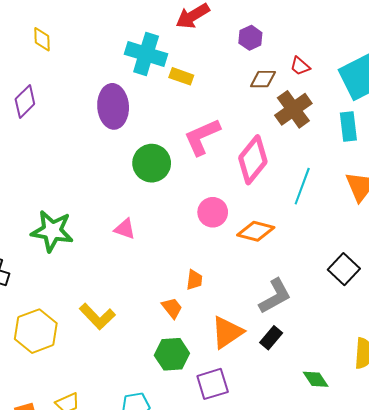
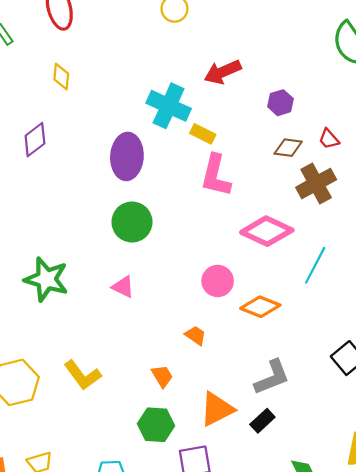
pink L-shape: (202, 137) -> (216, 176), moved, turned -60
pink diamond: (253, 160) -> (267, 231), turned 69
green circle: (152, 163) -> (132, 222), moved
orange trapezoid: (194, 280) -> (195, 335), moved, turned -70

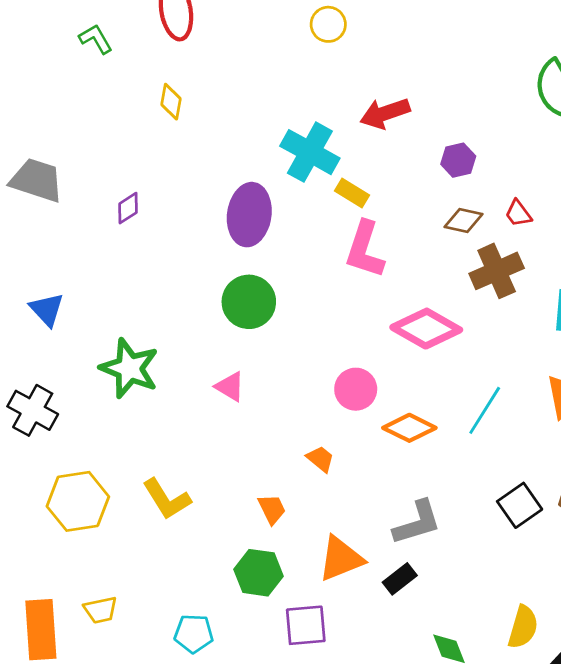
purple diamond: (35, 140) -> (128, 208), moved, size x0.7
cyan line: (315, 265) -> (485, 410), moved

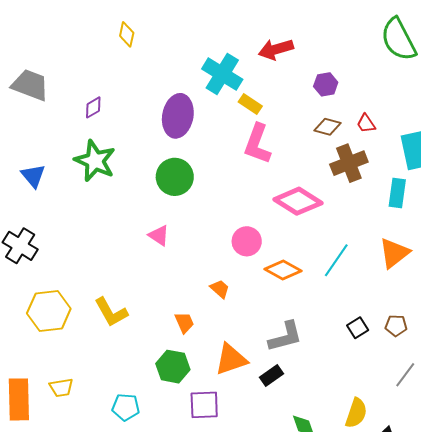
green star: (129, 368) -> (95, 161), moved
black square: (520, 505) -> (358, 328), size x0.7

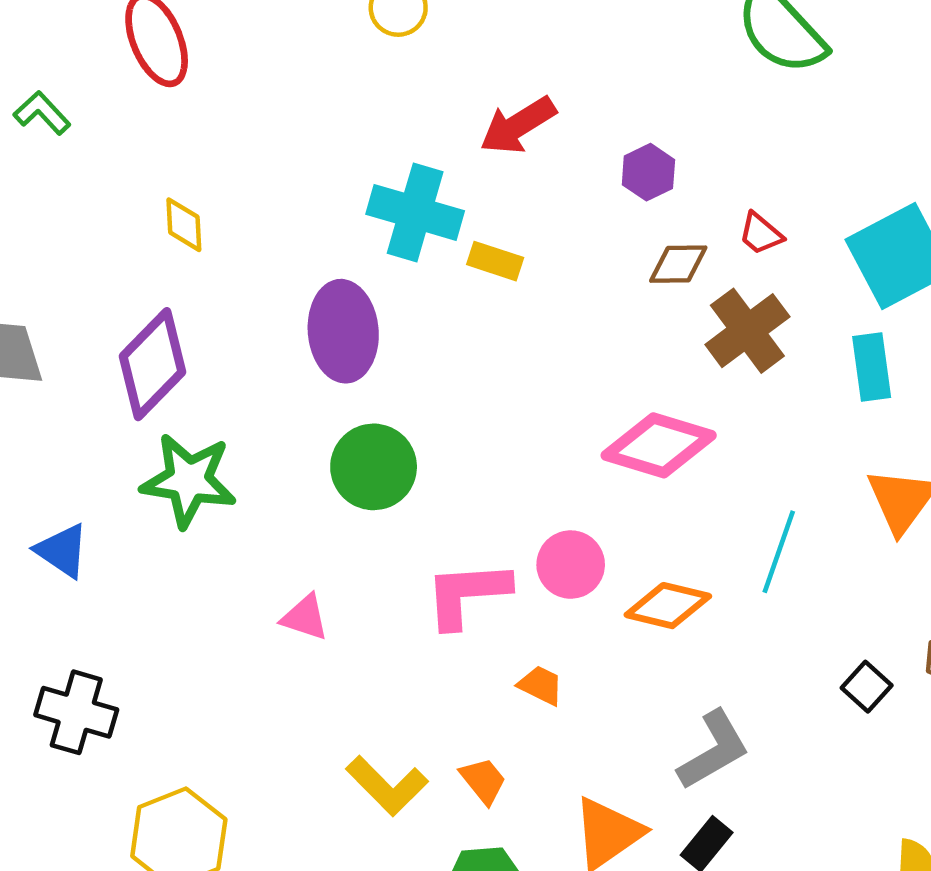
yellow diamond: (127, 34) -> (184, 225), moved
purple diamond: (93, 107) -> (152, 364), size x2.0
pink L-shape: (257, 144) -> (467, 594), moved, turned 81
pink triangle: (159, 236) -> (305, 617), moved
yellow L-shape: (111, 312) -> (387, 786), moved

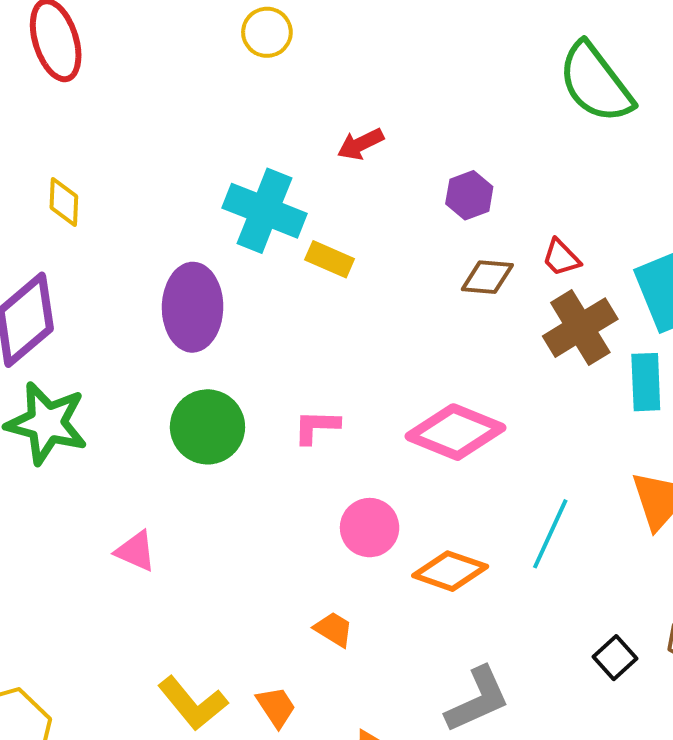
red arrow: (518, 125) -> (361, 144), size x0.7
brown cross: (747, 331) -> (580, 328), moved
pink L-shape: (467, 594) -> (316, 427), moved, size x0.6

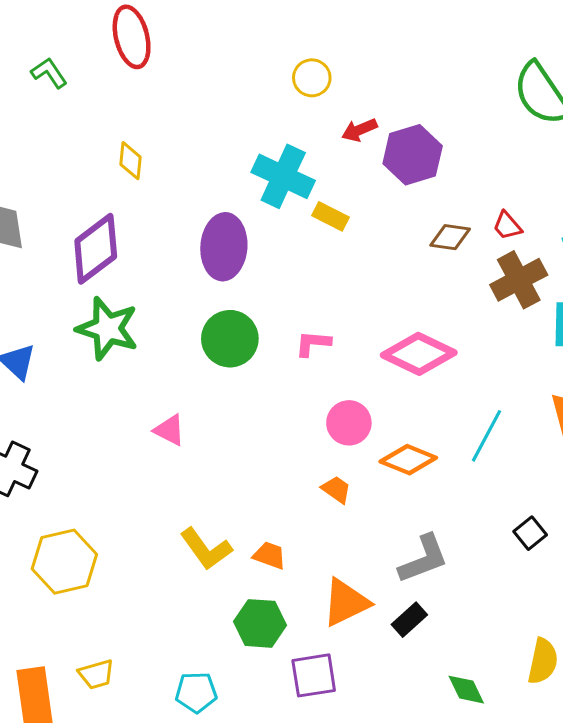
yellow circle: (267, 32) -> (312, 78), moved
purple hexagon: (469, 195) -> (413, 155), moved, size x1.6
orange trapezoid: (334, 629) -> (336, 489), moved
orange trapezoid: (276, 707) -> (270, 555), turned -40

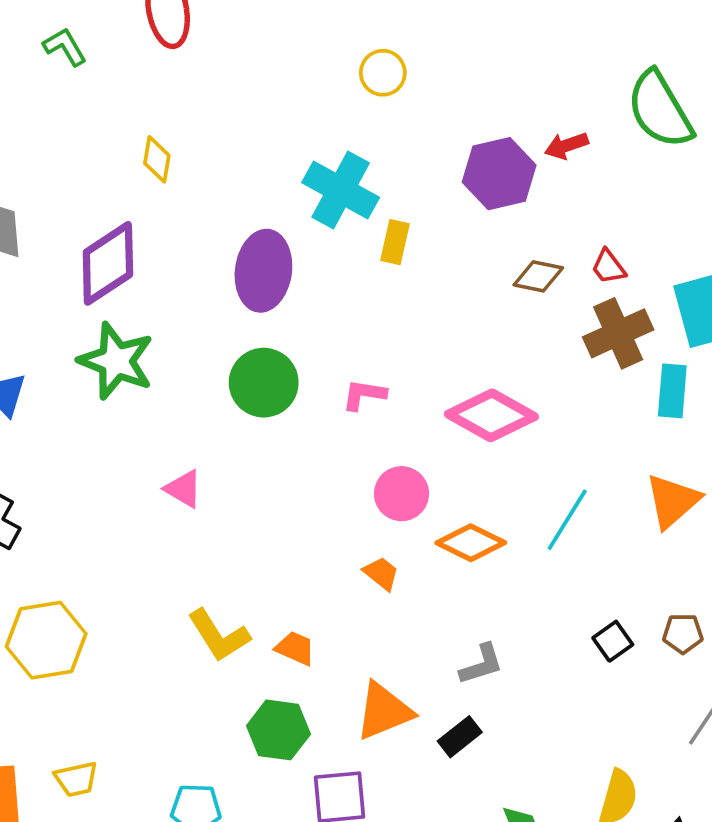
red arrow: (359, 130) -> (566, 146), moved
yellow rectangle: (331, 216) -> (395, 242), turned 72
gray L-shape: (423, 559) -> (481, 664), size x0.7

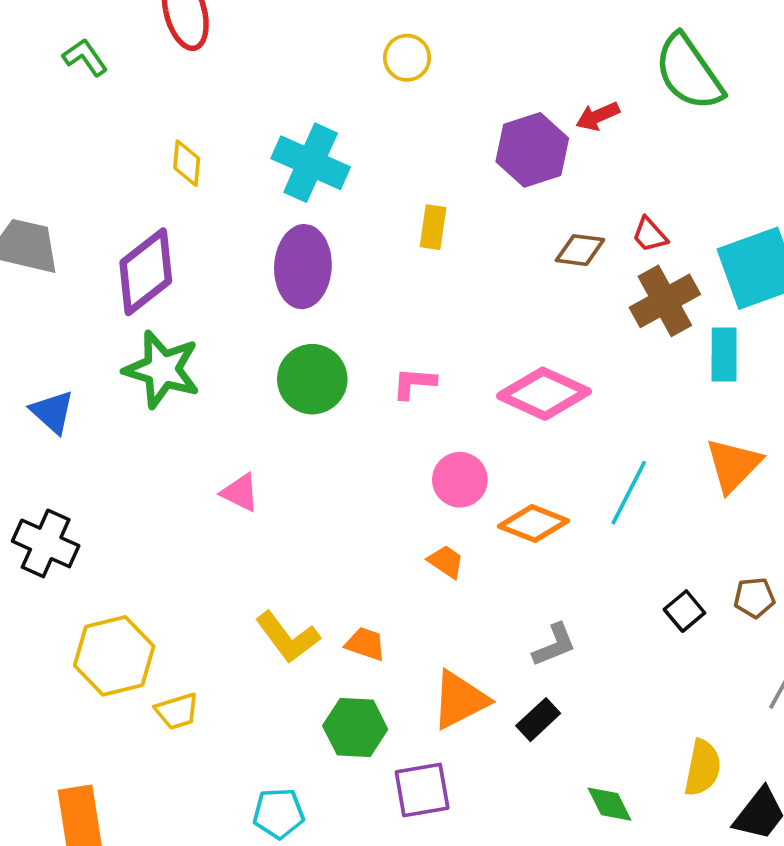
cyan cross: (341, 190) -> (311, 163), moved
yellow trapezoid: (76, 779) -> (177, 711), moved

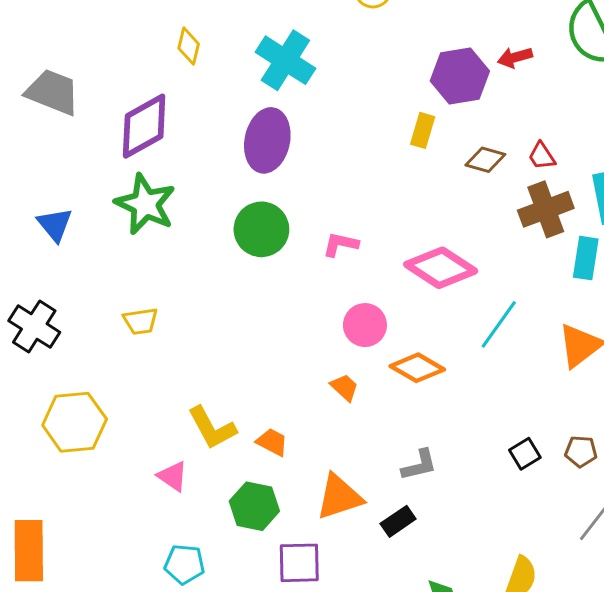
yellow rectangle: (433, 227) -> (423, 130), moved
pink triangle: (240, 493) -> (173, 476), moved
cyan line: (629, 493) -> (499, 324), moved
yellow trapezoid: (177, 711) -> (141, 321), moved

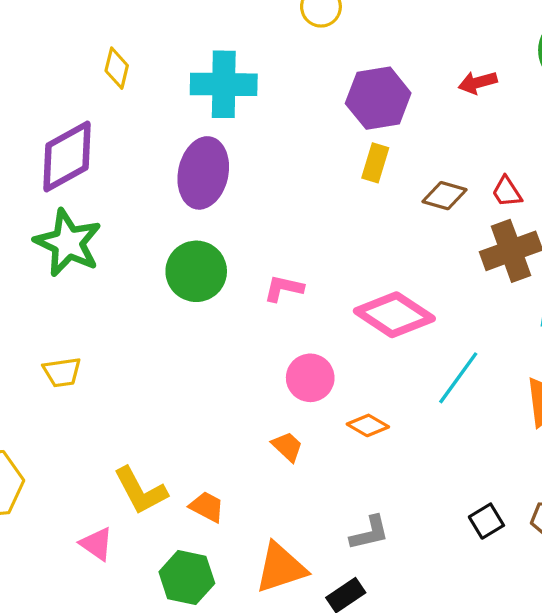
cyan cross: (285, 60) -> (224, 84), turned -32
purple hexagon: (460, 76) -> (378, 98), moved
orange diamond: (417, 368) -> (368, 425), size x0.7

